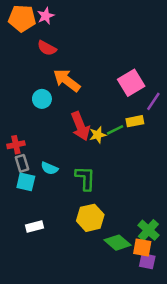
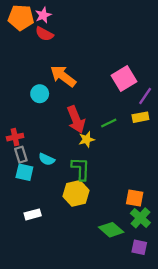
red semicircle: (47, 48) -> (44, 34), moved
yellow rectangle: (135, 121) -> (140, 117), moved
yellow star: (98, 135) -> (87, 139), moved
yellow hexagon: (90, 218) -> (76, 193), moved
orange square: (142, 248) -> (135, 198), moved

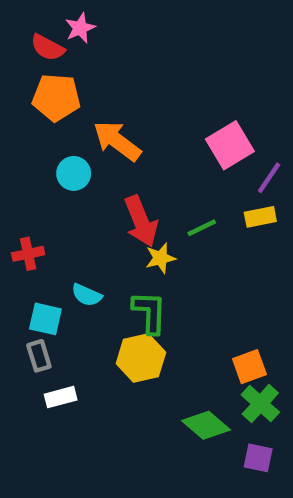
orange pentagon: (21, 18) -> (56, 97), moved
red semicircle: (44, 34) -> (48, 48), moved
gray rectangle: (21, 155) -> (39, 356), moved
orange square: (135, 198) -> (249, 367), turned -30

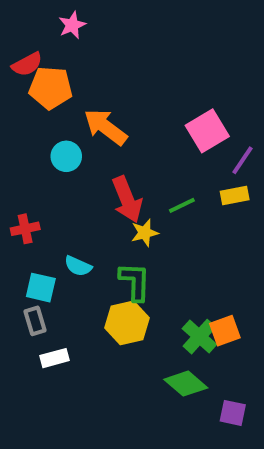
red semicircle: (48, 48) -> (27, 64), moved, turned -56
green cross: (260, 404) -> (199, 337), moved

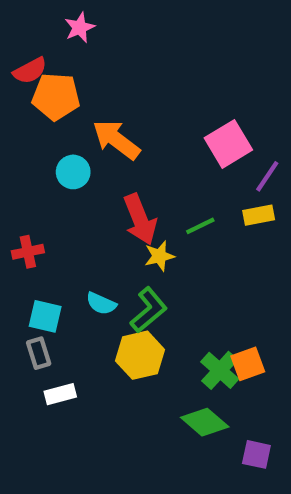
cyan semicircle: (78, 266) -> (101, 303), moved
green L-shape: (135, 282) -> (149, 310), turned 48

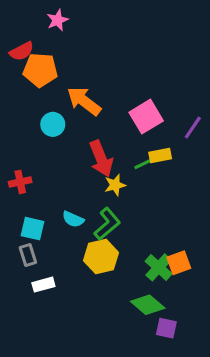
pink square: (228, 144) -> (146, 117), moved
yellow rectangle: (259, 215) -> (160, 155), moved
purple square: (256, 454) -> (166, 328), moved

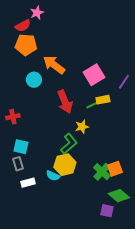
red semicircle: (22, 51) -> (23, 26), moved
yellow star: (115, 185) -> (82, 127), moved
cyan semicircle: (73, 219) -> (53, 176), moved
green diamond: (148, 305) -> (119, 196), moved

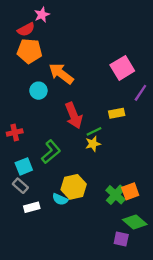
pink square: (94, 75) -> (122, 68), moved
green line: (93, 105) -> (94, 131), moved
green L-shape: (69, 144) -> (51, 152), moved
cyan square: (21, 147) -> (24, 166), turned -35
gray rectangle: (18, 164) -> (20, 186), turned -32

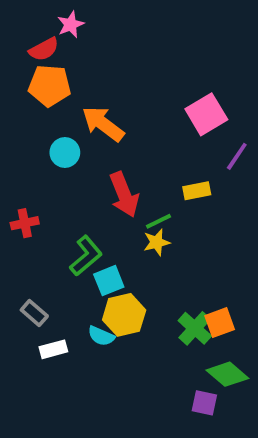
cyan square: (24, 166) -> (109, 281), moved

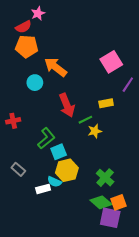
yellow star: (157, 242) -> (95, 131), moved
orange square: (220, 323) -> (118, 202), moved
white rectangle: (53, 349) -> (43, 189), moved
green diamond: (227, 374) -> (101, 202), moved
purple square: (204, 403) -> (110, 218), size x1.5

